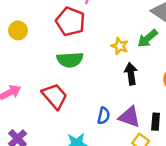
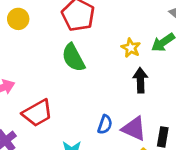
green semicircle: (70, 60) -> (73, 58), turned 60
red trapezoid: (55, 96) -> (37, 113), moved, turned 96

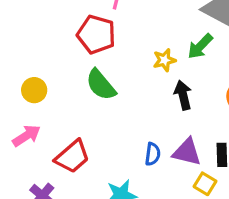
yellow circle: (18, 19) -> (34, 90), moved
yellow star: (131, 48) -> (164, 60), turned -30

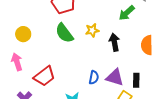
yellow star: (164, 60) -> (92, 30), moved
pink arrow: (26, 136) -> (17, 62), turned -78

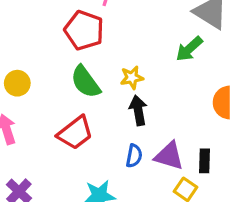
black arrow: (114, 42) -> (138, 110), moved
red trapezoid: (44, 76) -> (75, 133), moved

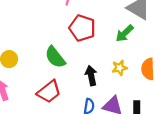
red pentagon: (84, 30) -> (82, 28), moved
yellow star: (132, 78) -> (120, 68), moved

